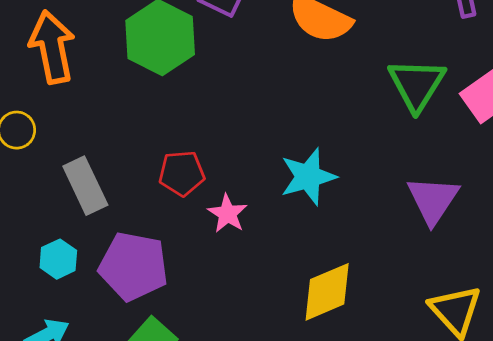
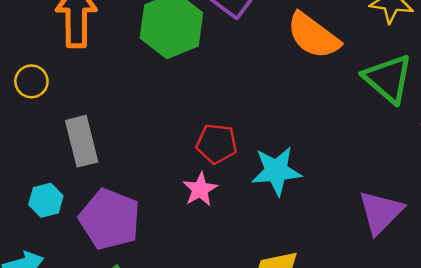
green triangle: (417, 84) -> (388, 79), moved, turned -32
red pentagon: (182, 173) -> (217, 144), moved

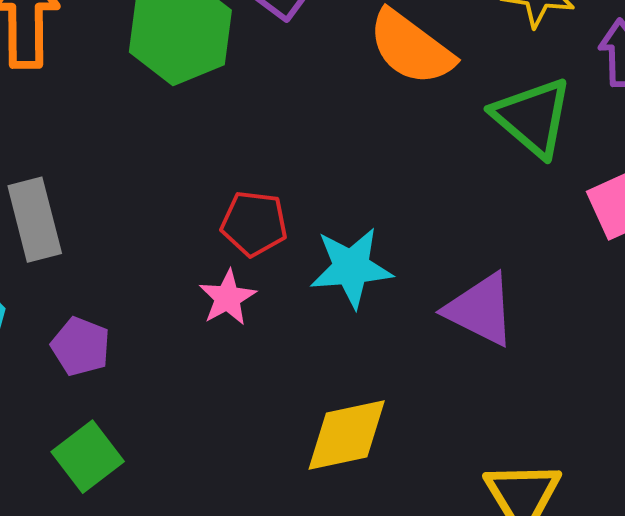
purple triangle: (381, 212) -> (480, 310), moved, turned -48
purple pentagon: (110, 219) -> (81, 346), size x0.6

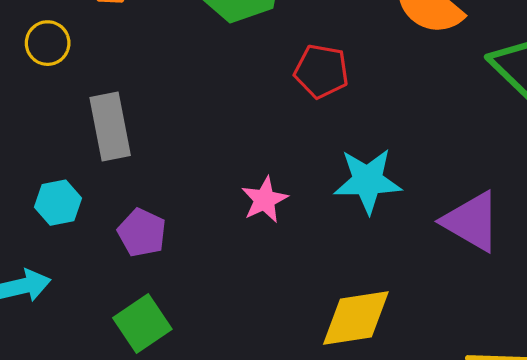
red pentagon: (254, 224) -> (321, 71), moved

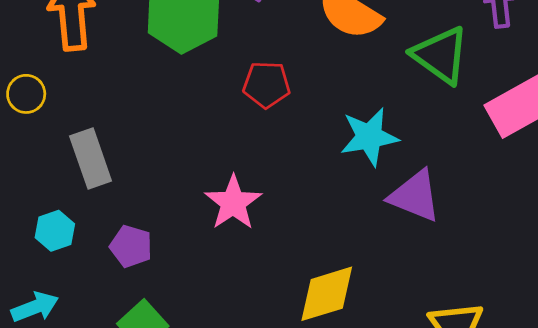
cyan star: (368, 181) -> (369, 137), moved
pink star: (265, 200) -> (233, 203), size x1.4

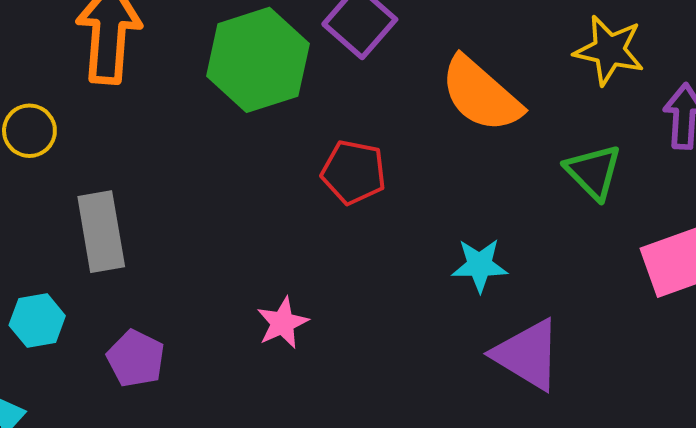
green triangle: (441, 55) -> (593, 172), size x0.7
cyan star: (369, 137) -> (480, 265), size x0.7
pink star: (233, 203) -> (282, 323), size x0.7

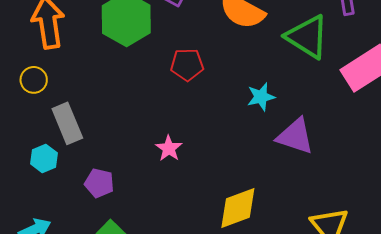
yellow circle: (29, 131) -> (34, 80), moved
green triangle: (593, 172) -> (307, 37), size x1.5
cyan hexagon: (37, 321) -> (44, 158), moved

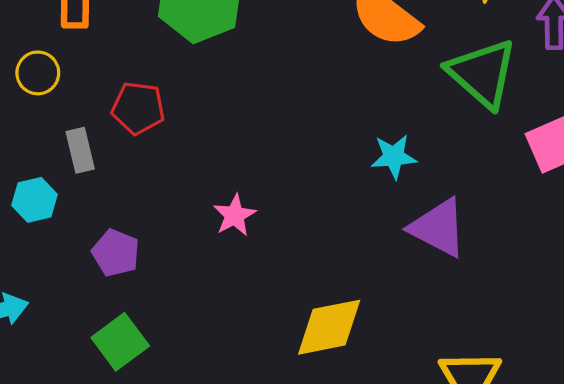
red pentagon: (187, 65) -> (138, 108), moved
gray rectangle: (67, 123) -> (80, 150), size x0.7

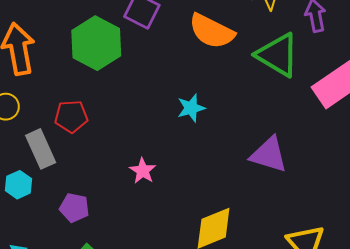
gray rectangle: (80, 150) -> (41, 149), size x1.4
cyan star: (394, 157) -> (191, 108), moved

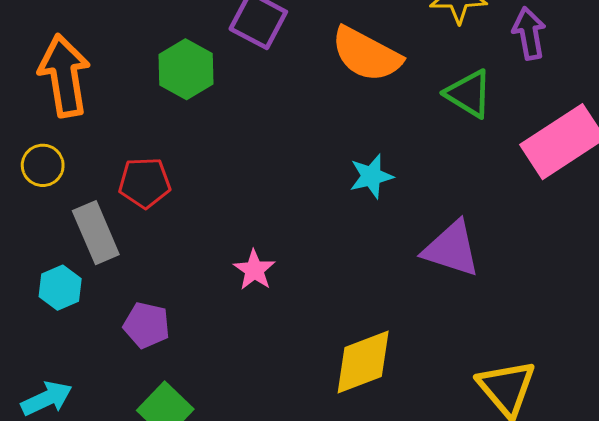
green hexagon: (96, 43) -> (186, 69), size x0.7
green triangle: (278, 55) -> (469, 94), size x0.7
cyan star: (191, 108) -> (371, 176), moved

